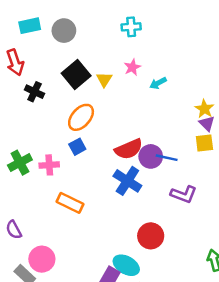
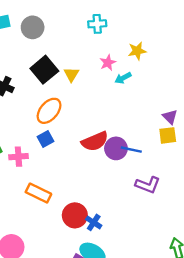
pink star: (132, 67) -> (108, 63), moved
yellow star: (204, 109) -> (137, 51), moved, turned 30
blue cross: (127, 181) -> (94, 222), moved, size x0.6
red circle: (151, 236) -> (75, 215), moved

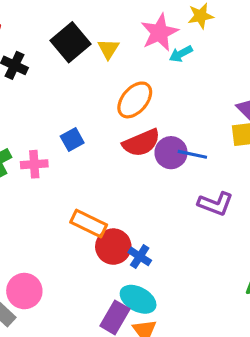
pink star: (108, 63) -> (159, 32), size x1.6
orange ellipse: (49, 111) -> (135, 100), moved
orange rectangle: (38, 193) -> (89, 223), moved

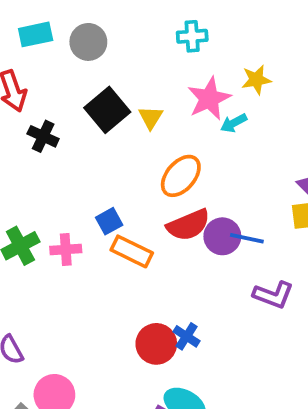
orange rectangle: (89, 223) -> (132, 251), moved
blue cross: (140, 256) -> (186, 336), moved

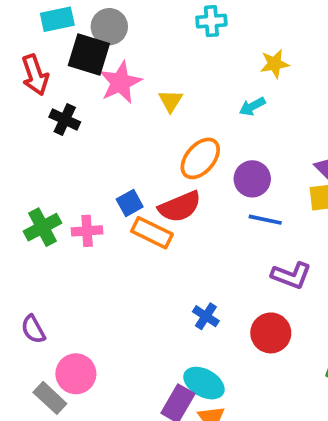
pink star: (209, 99) -> (120, 82), moved
black square: (107, 110) -> (89, 54), moved, turned -33
red semicircle: (188, 225) -> (180, 207), moved
purple circle: (222, 236) -> (252, 179), moved
red circle: (156, 344) -> (271, 333), moved

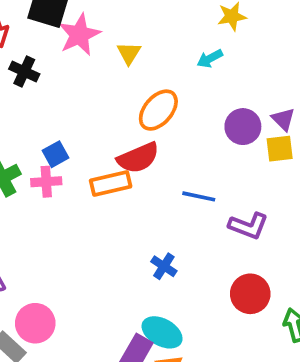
purple circle: (252, 179) -> (243, 127), moved
blue square: (130, 203) -> (55, 154), moved
blue line: (265, 220) -> (199, 196), moved
orange rectangle: (152, 233) -> (111, 184), turned -39
red circle: (271, 333) -> (250, 294), moved

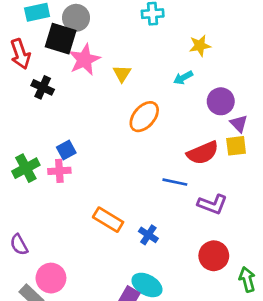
purple circle: (243, 127) -> (221, 101), moved
red semicircle: (138, 158) -> (203, 153), moved
orange rectangle: (111, 184) -> (108, 220), moved, turned 44

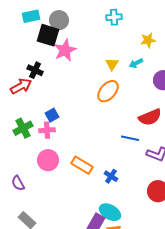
red arrow: (20, 54) -> (21, 86), moved, turned -100
yellow triangle: (122, 73) -> (112, 64), moved
pink circle: (51, 278) -> (48, 160), moved

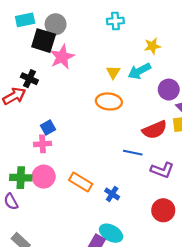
cyan arrow: (136, 63) -> (139, 71), size x1.5
orange ellipse: (108, 91) -> (109, 101), turned 55
green cross: (23, 128) -> (21, 178), moved, turned 30

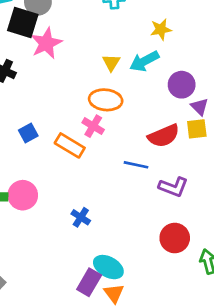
pink cross: (43, 144) -> (93, 126), moved, turned 35
orange rectangle: (81, 182) -> (70, 145), moved
blue cross: (112, 194) -> (81, 217), moved

